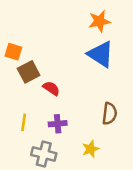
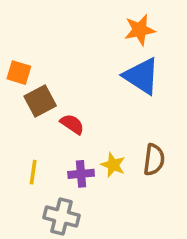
yellow star: (91, 149) -> (113, 165), moved, turned -30

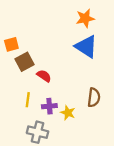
orange square: (19, 73) -> (11, 44), turned -32
yellow star: (113, 165) -> (68, 113), moved
yellow line: (33, 172) -> (28, 100), moved

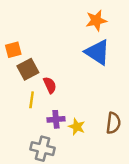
red semicircle: (44, 76) -> (50, 85), turned 32
brown semicircle: (94, 97) -> (113, 123), moved
yellow line: (28, 100) -> (32, 100), moved

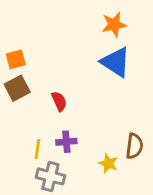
brown square: (28, 69) -> (17, 88), moved
yellow line: (32, 100) -> (37, 149), moved
yellow star: (77, 127) -> (108, 163), moved

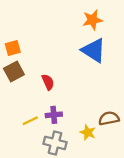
brown semicircle: (134, 146) -> (109, 118), turned -108
yellow line: (37, 149) -> (30, 121), turned 56
gray cross: (50, 176) -> (55, 143), moved

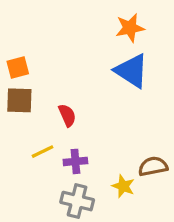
brown square: (14, 71) -> (19, 100), turned 30
yellow line: (30, 121) -> (42, 152), moved

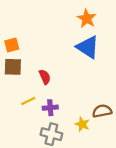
orange star: (130, 28) -> (87, 18), turned -30

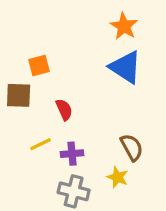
orange square: (12, 45) -> (39, 66), moved
brown semicircle: (102, 111) -> (132, 147), moved, turned 72

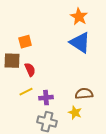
red semicircle: (64, 110) -> (30, 70), moved
brown semicircle: (132, 147) -> (84, 94), turned -66

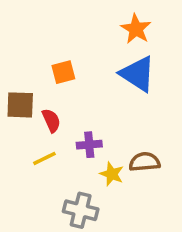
orange square: (25, 42) -> (63, 72), moved
purple cross: (46, 98) -> (89, 145), moved
yellow star: (75, 113) -> (112, 174), moved

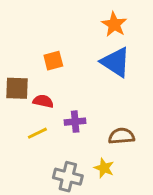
red semicircle: (51, 120) -> (43, 101), turned -54
yellow star: (112, 174) -> (104, 168), moved

